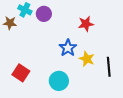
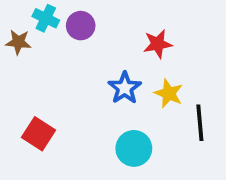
yellow star: (87, 59) -> (169, 93), moved
cyan circle: (59, 81) -> (134, 148), moved

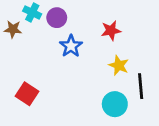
blue star: (125, 88) -> (71, 46), moved
cyan circle: (134, 148) -> (115, 104), moved

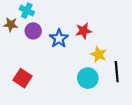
purple circle: (57, 18) -> (33, 31), moved
red star: (111, 31) -> (84, 31), moved
cyan circle: (115, 104) -> (88, 78), moved

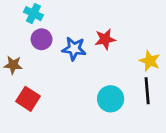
brown star: (11, 25) -> (13, 65), moved
blue star: (59, 38) -> (74, 49), turned -30
yellow star: (99, 55) -> (150, 61), moved

